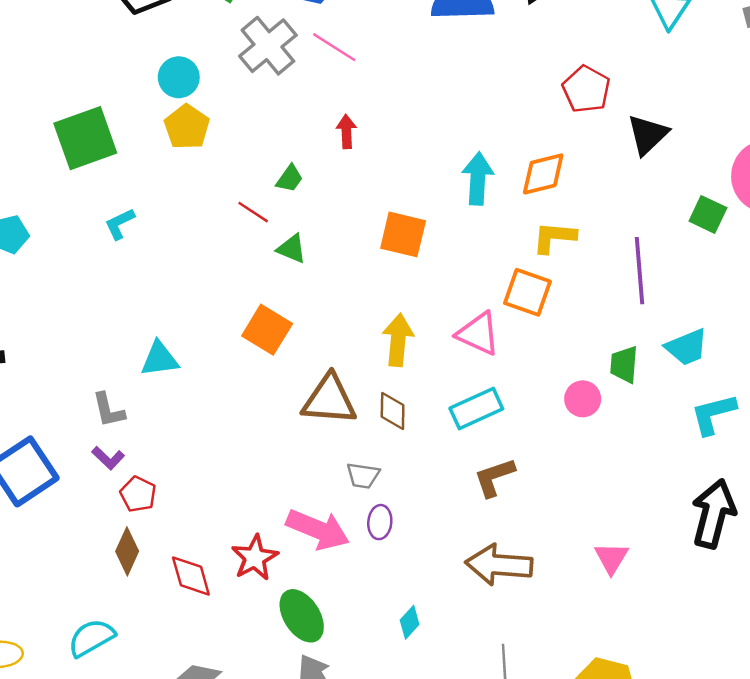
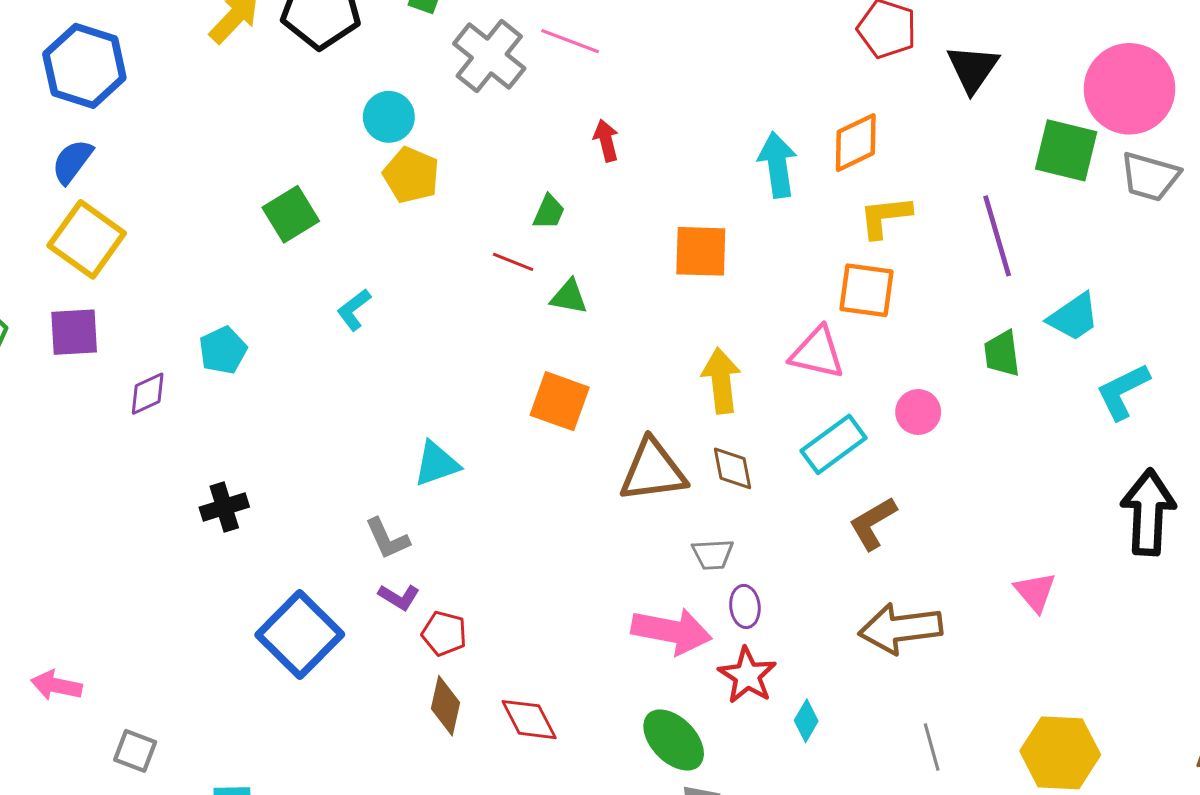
green square: (85, 138) -> (291, 214), size x0.7
green square: (708, 214) -> (1066, 150), size x1.4
pink circle: (583, 399) -> (918, 412), moved
red star: (255, 558) -> (747, 675), moved

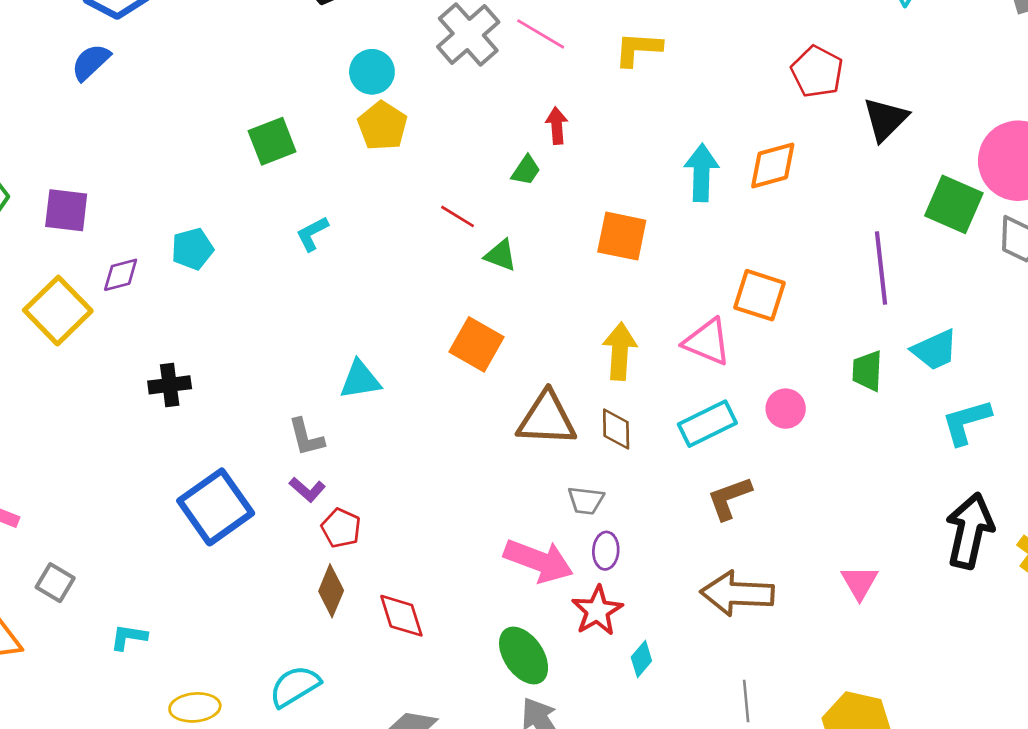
green trapezoid: (549, 212) -> (526, 170), moved
yellow L-shape: (885, 217) -> (638, 49), moved
yellow square: (87, 239) -> (58, 311), moved

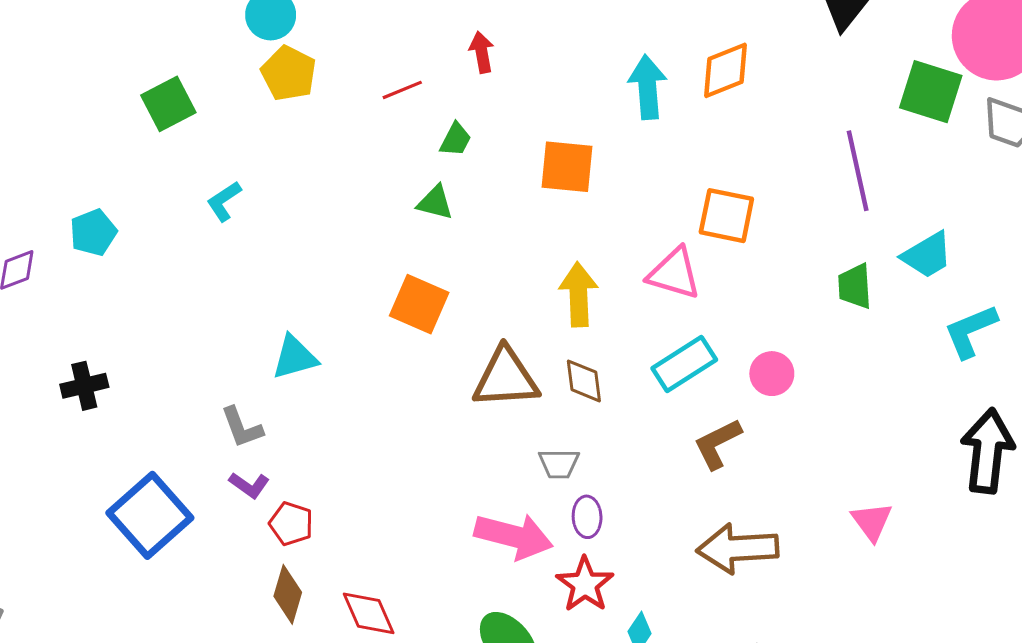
green trapezoid: (526, 170) -> (456, 140), moved
red line: (457, 216) -> (402, 90), moved, turned -48
pink circle: (786, 409) -> (772, 374), moved

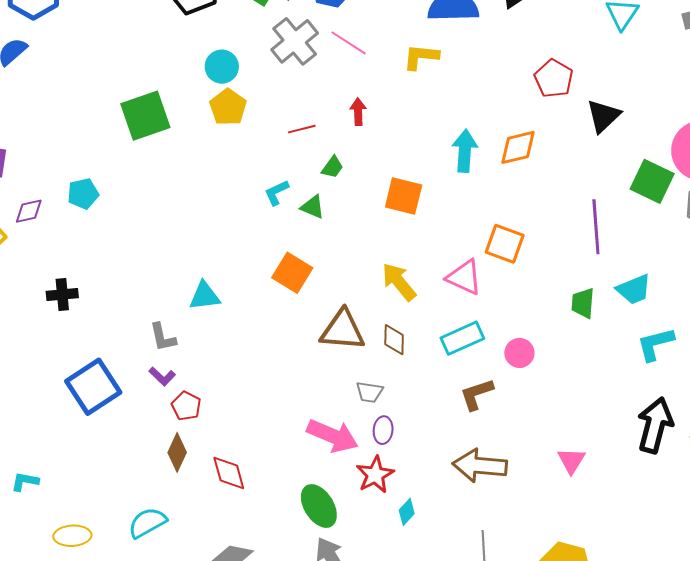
green square: (168, 104) -> (145, 116), size x1.4
cyan L-shape: (224, 201) -> (277, 193), moved
yellow arrow: (579, 295) -> (399, 282), turned -45

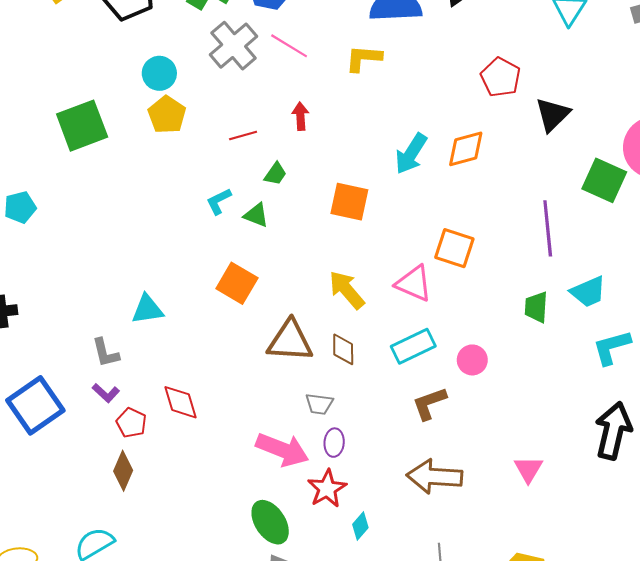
cyan arrow: (465, 151) -> (411, 154), turned -150
red diamond: (229, 473) -> (181, 402), moved

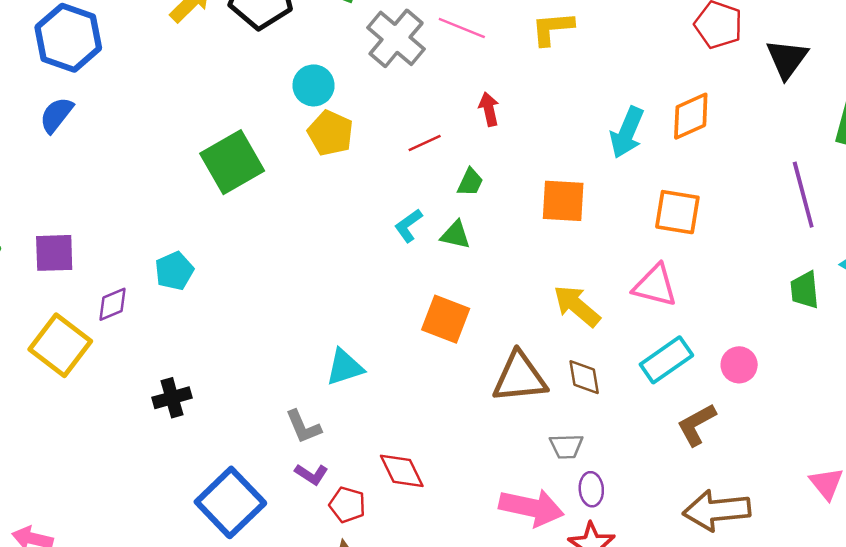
orange square: (454, 248) -> (677, 212), moved

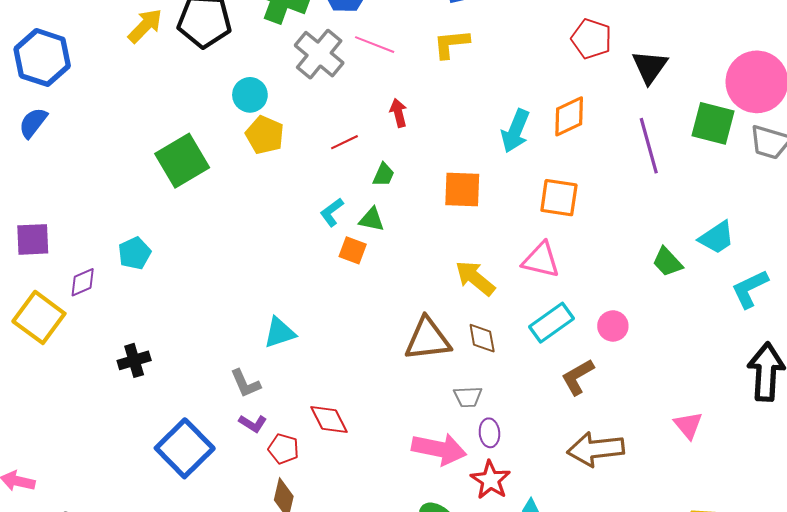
purple line: (803, 195) -> (649, 146), moved
green trapezoid: (805, 290) -> (667, 262), turned -36
orange square: (446, 319) -> (353, 250), moved, size x0.7

